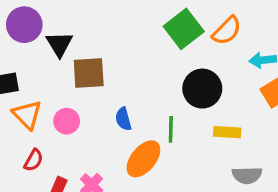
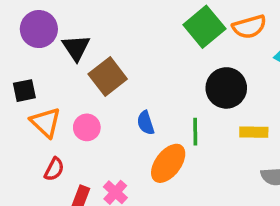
orange semicircle: (227, 31) -> (249, 27), turned 32
brown square: (89, 73) -> (108, 77), turned -32

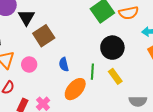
yellow rectangle: (254, 132) -> (115, 76), moved, turned 49

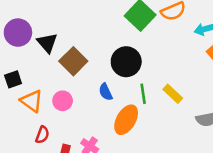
black circle: (112, 48) -> (126, 62), moved

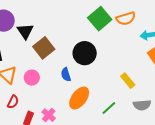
green line: (143, 94) -> (109, 108), moved, turned 49
yellow rectangle: (173, 94) -> (128, 81), moved

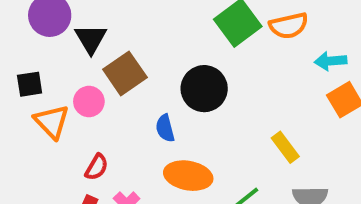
pink circle: (32, 78) -> (89, 102), moved
orange ellipse: (79, 98) -> (188, 176), turned 60
red semicircle: (13, 102) -> (97, 167), moved

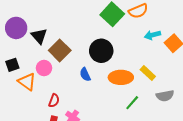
cyan arrow: (331, 61) -> (153, 35), moved
orange ellipse: (188, 176) -> (121, 77), moved

